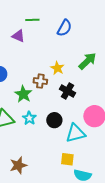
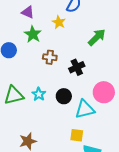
yellow star: (57, 68) -> (59, 22), moved
black cross: (67, 91) -> (77, 67), turned 35
green star: (23, 94) -> (33, 34), moved

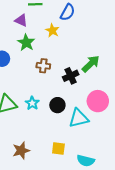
green arrow: (97, 37) -> (91, 64), moved
yellow square: (77, 135) -> (58, 148), moved

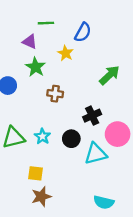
green arrow: (91, 64) -> (109, 75), moved
black cross: (71, 76) -> (92, 116), moved
yellow square: (58, 148) -> (35, 173), moved
brown star: (21, 150) -> (41, 196), moved

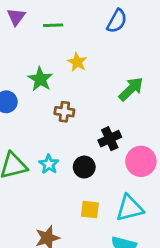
blue semicircle: (83, 32) -> (117, 21), moved
purple triangle: (30, 42) -> (16, 17), moved, turned 42
cyan triangle: (96, 154) -> (130, 208), moved
yellow square: (35, 173) -> (90, 210), moved

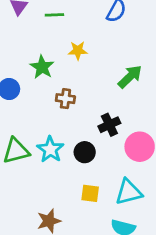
yellow star: (77, 62) -> (78, 51), turned -30
cyan star: (49, 164) -> (50, 149), size x1.4

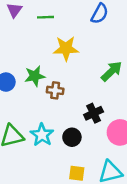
yellow star: (78, 51) -> (66, 48), size x1.5
green star: (42, 67) -> (35, 76), moved, turned 30

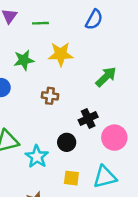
green star: (35, 76) -> (24, 60), moved
cyan star: (42, 135) -> (37, 157), moved

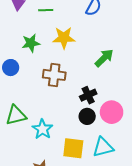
brown cross: (50, 96) -> (54, 75), size x1.5
black circle: (67, 142) -> (87, 116), moved
yellow square: (71, 178) -> (73, 148), size x1.5

